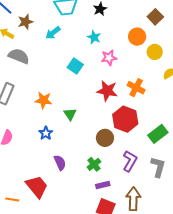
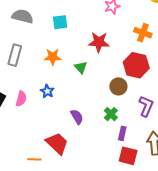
cyan square: (75, 66) -> (60, 22), moved, turned -35
red star: (107, 91) -> (99, 42), moved
blue star: (46, 133) -> (47, 91), moved
purple rectangle: (103, 185) -> (122, 133), turned -56

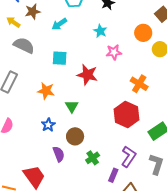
red star: (99, 42) -> (87, 75), moved
brown circle: (118, 86) -> (75, 136), moved
blue star: (47, 91) -> (48, 125), moved
purple rectangle: (122, 133) -> (113, 175), moved

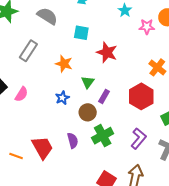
pink star: (114, 52) -> (147, 27), moved
purple semicircle: (59, 154) -> (73, 141), moved
green cross: (93, 158) -> (103, 136), size x1.5
purple rectangle: (113, 175) -> (104, 96), moved

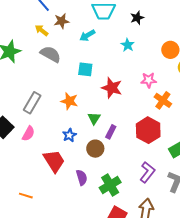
pink star: (147, 27) -> (149, 80), moved
gray rectangle: (28, 51) -> (32, 103), moved
green cross: (103, 136) -> (110, 185), moved
red trapezoid: (42, 148) -> (54, 161), moved

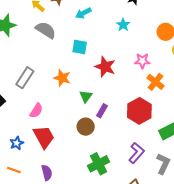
pink semicircle: (28, 134) -> (36, 111), moved
blue star: (69, 135) -> (17, 143), moved
purple semicircle: (82, 177) -> (47, 173), moved

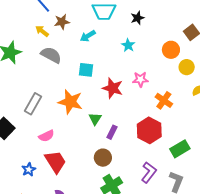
pink star: (142, 61) -> (140, 79), moved
orange star: (62, 78) -> (70, 102), size x1.4
pink semicircle: (36, 111) -> (46, 136), turned 35
brown circle: (86, 127) -> (103, 158), moved

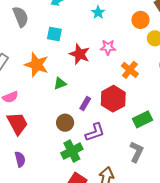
gray semicircle: (51, 55) -> (21, 17), turned 35
green triangle: (95, 119) -> (60, 83), turned 32
purple rectangle: (112, 132) -> (85, 104), moved
purple L-shape: (149, 172) -> (95, 132), moved, turned 30

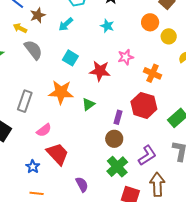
cyan square: (54, 34) -> (70, 58), turned 35
brown circle: (65, 123) -> (114, 139), moved
purple L-shape: (95, 132) -> (147, 155), moved
purple semicircle: (20, 159) -> (82, 184), moved

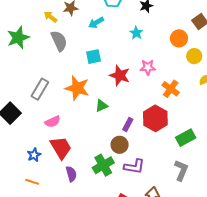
cyan square: (70, 58) -> (94, 57), turned 35
purple L-shape: (147, 155) -> (134, 166), moved, turned 30
green cross: (117, 167) -> (103, 165), moved
purple semicircle: (82, 184) -> (71, 174), moved

